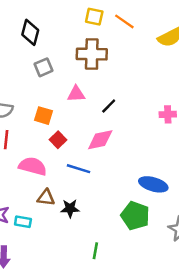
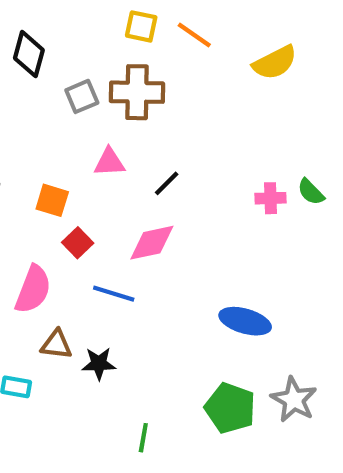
gray square: (44, 67) -> (82, 96), moved
pink semicircle: (33, 166) -> (33, 289), turned 96
green pentagon: (135, 216) -> (230, 408), moved

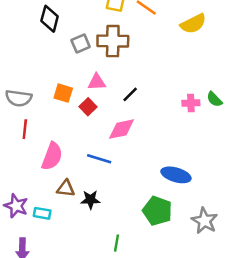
orange square: (52, 200) -> (63, 93), moved
red square: (78, 243) -> (88, 107), moved
green pentagon: (230, 408) -> (157, 211), moved

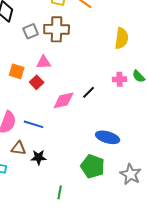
yellow semicircle: (193, 24) -> (122, 38), moved, turned -55
black line: (130, 94) -> (89, 92), moved
blue line: (99, 159) -> (34, 124), moved

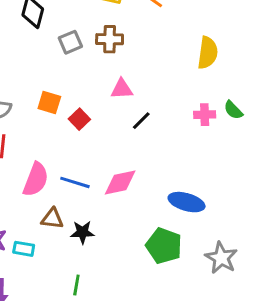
brown cross: (57, 29) -> (110, 39), size x0.7
pink triangle: (44, 62) -> (122, 89), moved
black line: (89, 92) -> (141, 121), moved
pink diamond: (64, 100) -> (120, 182), moved
green line: (60, 192) -> (76, 285), moved

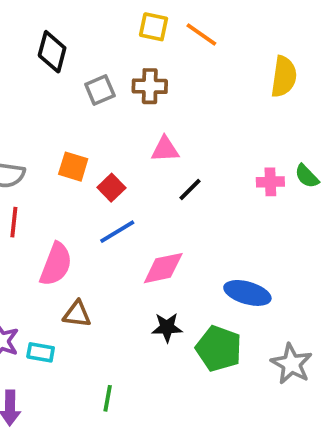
yellow semicircle: (208, 53) -> (284, 77), moved
blue line: (75, 182) -> (117, 232), moved, turned -48
black star: (82, 232) -> (167, 327), moved

